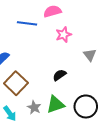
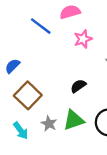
blue line: (27, 23) -> (41, 26), turned 30

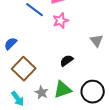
pink star: (83, 39) -> (61, 21), moved

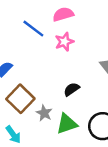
gray star: (42, 93) -> (44, 113), moved

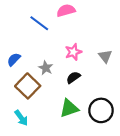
pink star: (64, 42) -> (73, 52), moved
gray star: (44, 113) -> (46, 68), moved

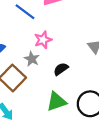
pink star: (73, 52) -> (43, 40), moved

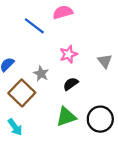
pink star: (43, 40) -> (68, 54), moved

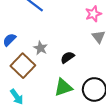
pink star: (68, 54) -> (93, 14), moved

